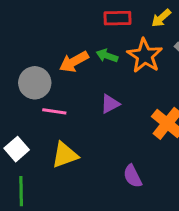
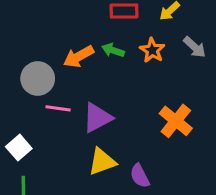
orange star: (145, 56) -> (152, 50), size x0.7
purple triangle: (110, 104) -> (97, 118), moved, size x1.5
yellow triangle: (65, 155) -> (102, 162), moved

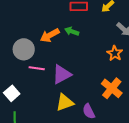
orange star: (152, 50) -> (115, 53), moved
orange cross: (176, 121) -> (112, 88), moved

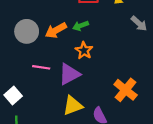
green arrow: (72, 31) -> (81, 26), turned -40
gray circle: (24, 49) -> (27, 31), moved
orange star: (115, 53) -> (84, 51), moved

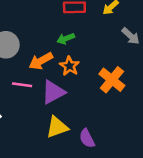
orange arrow: (56, 30) -> (41, 61), moved
orange cross: (126, 90) -> (112, 80), moved

